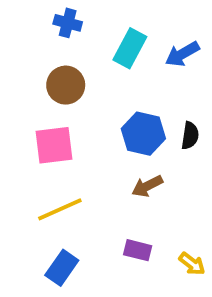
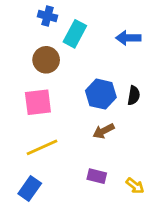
cyan rectangle: (130, 48) -> (75, 34), moved
blue arrow: (182, 54) -> (128, 38), turned 30
blue rectangle: (62, 268) -> (30, 188), moved

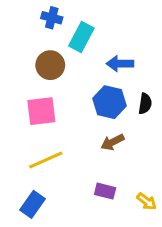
blue arrow: (128, 38) -> (120, 64), moved

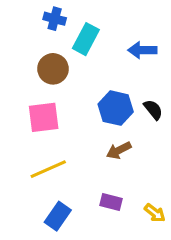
blue arrow: (120, 64) -> (142, 50), moved
black semicircle: (145, 104) -> (153, 110), turned -48
blue rectangle: (32, 204) -> (58, 216), moved

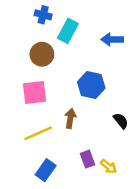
black semicircle: (153, 110) -> (121, 121), moved
brown arrow: (119, 150) -> (70, 118), moved, turned 126
purple rectangle: (111, 202) -> (88, 159), turned 56
yellow arrow: (155, 213) -> (108, 166), moved

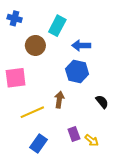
blue cross: (43, 15) -> (15, 18), moved
blue arrow: (112, 39) -> (81, 45), moved
pink square: (35, 92) -> (16, 78), moved

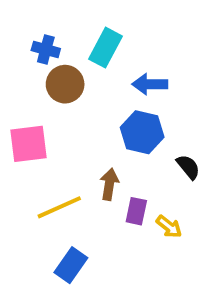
blue cross: (15, 18) -> (46, 49), moved
black semicircle: (102, 102) -> (188, 167), moved
purple rectangle: (74, 134) -> (136, 211), moved, turned 32
yellow arrow: (92, 140) -> (169, 227), moved

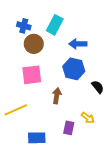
pink square: (28, 144) -> (32, 75), moved
yellow line: (59, 207) -> (16, 110), moved
purple rectangle: (136, 211) -> (69, 128), moved
blue rectangle: (71, 265) -> (37, 138), turned 54

